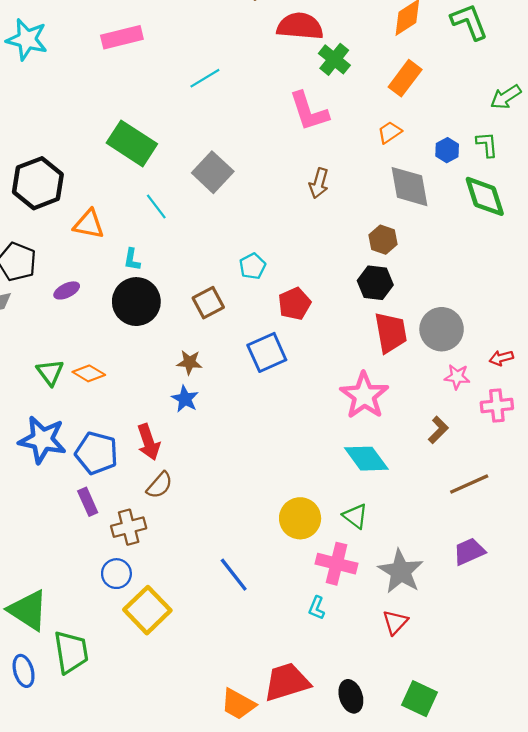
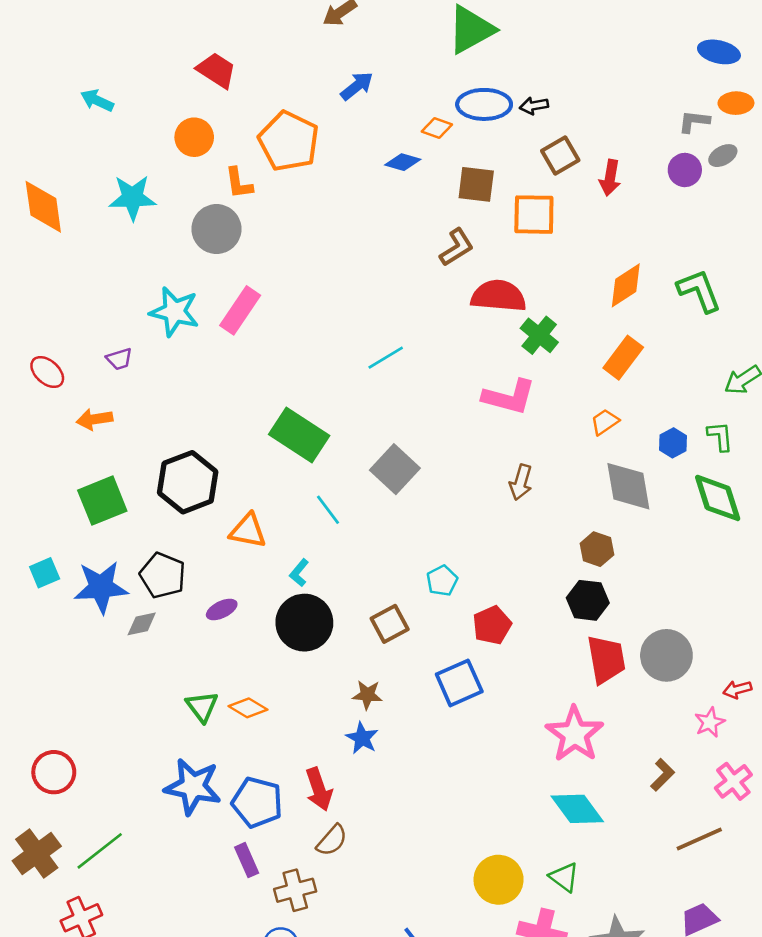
pink rectangle: (122, 37) -> (240, 310), moved, turned -42
pink L-shape: (309, 111) -> (509, 397), turned -57
cyan L-shape: (132, 260) -> (299, 573), turned 30
pink star: (457, 377) -> (710, 722), moved, turned -30
pink cross: (497, 406) -> (733, 781), moved, turned -32

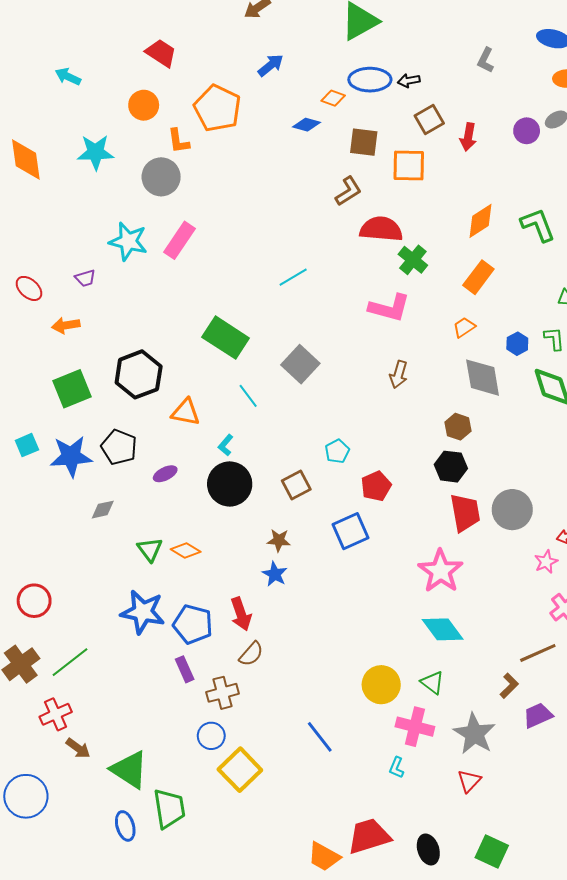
gray L-shape: (694, 121) -> (486, 60), moved, turned -70
gray diamond: (142, 624) -> (103, 510), moved
brown L-shape: (663, 775) -> (509, 686), moved

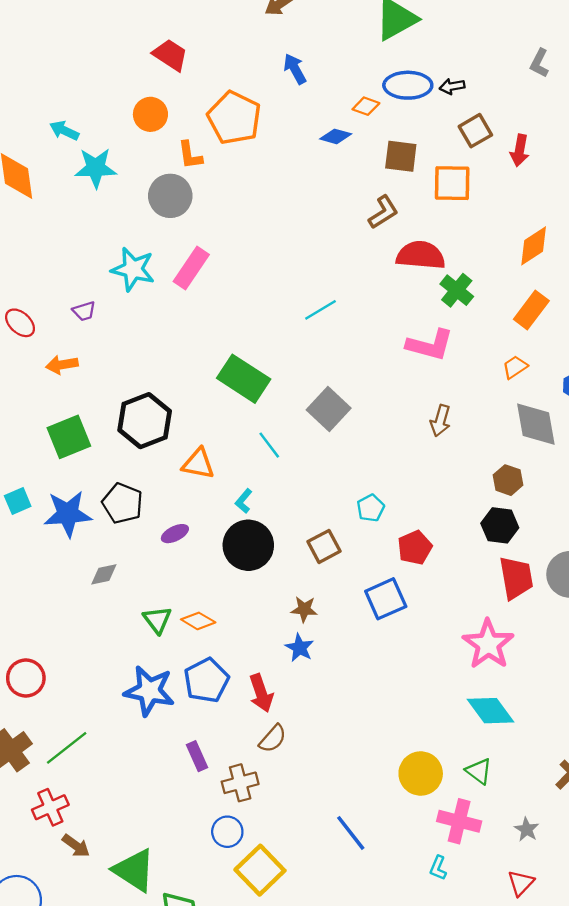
blue arrow: (271, 65) -> (295, 69), turned -80
cyan arrow: (68, 77) -> (64, 131), moved
blue pentagon: (193, 624) -> (206, 680), moved, turned 30
gray star: (474, 734) -> (527, 829), size x0.5

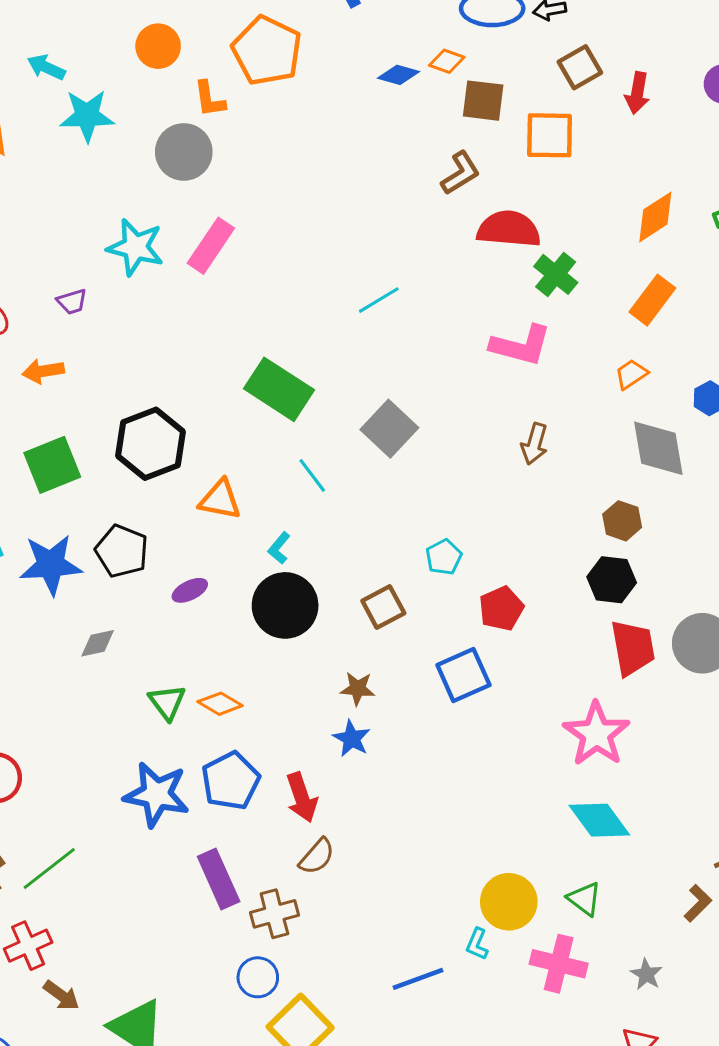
orange diamond: (366, 106) -> (447, 61), moved
purple rectangle: (197, 756) -> (219, 879), size x1.5
blue line: (351, 833) -> (418, 979), turned -72
cyan L-shape: (438, 868) -> (477, 944), moved

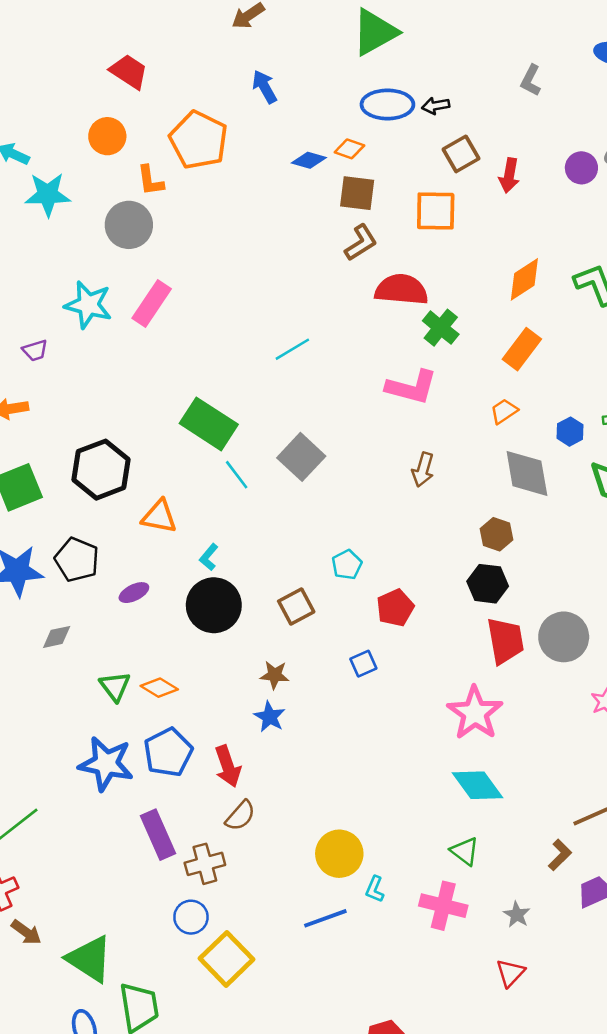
brown square: (483, 101) -> (357, 193), moved
cyan line: (312, 475) -> (237, 475), moved
blue square: (463, 675) -> (363, 664), size x0.6
yellow circle: (509, 902) -> (339, 854), moved

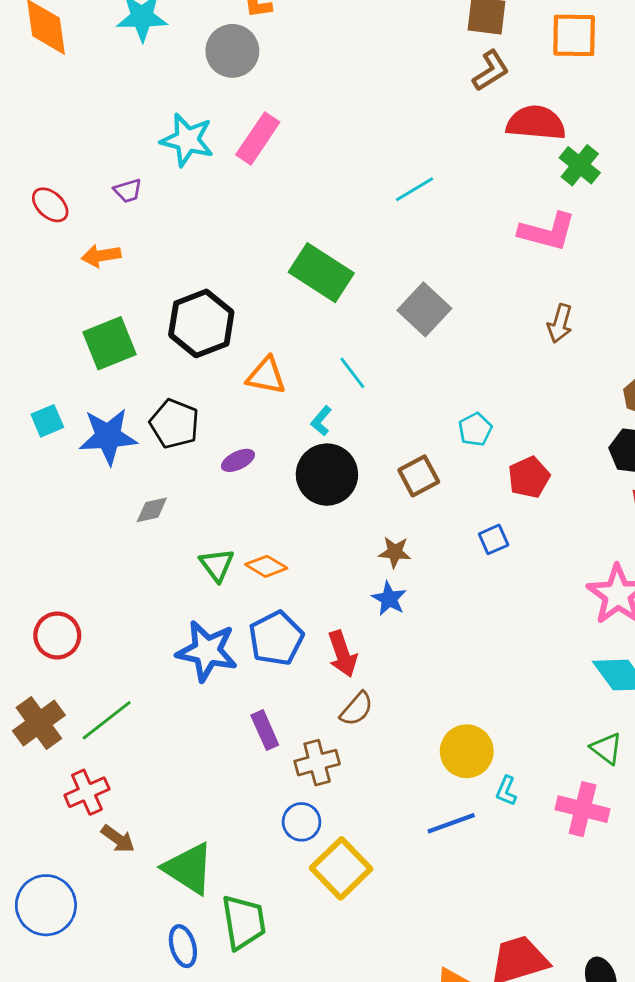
cyan line: (237, 475) -> (352, 373), moved
purple rectangle: (158, 835) -> (265, 730), size x0.7

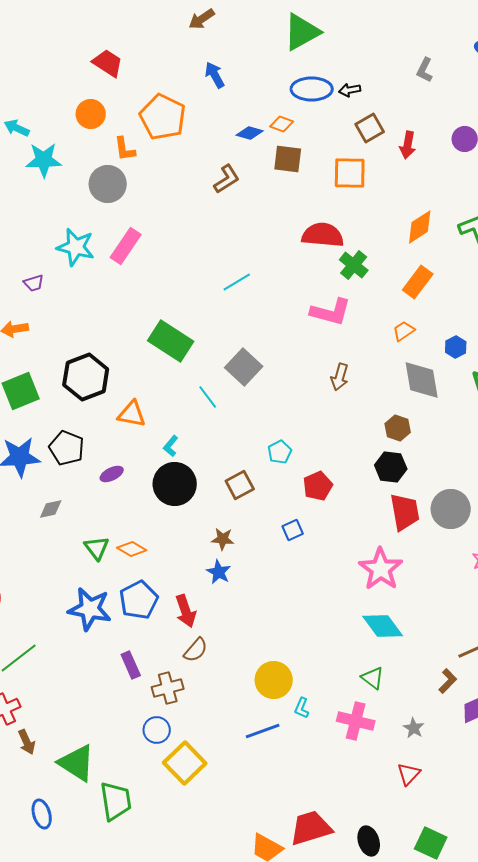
brown L-shape: (491, 71) -> (227, 179), moved
cyan line: (352, 373) -> (208, 397), moved
brown arrow: (118, 839) -> (27, 742), turned 30
blue ellipse: (183, 946) -> (42, 814), moved

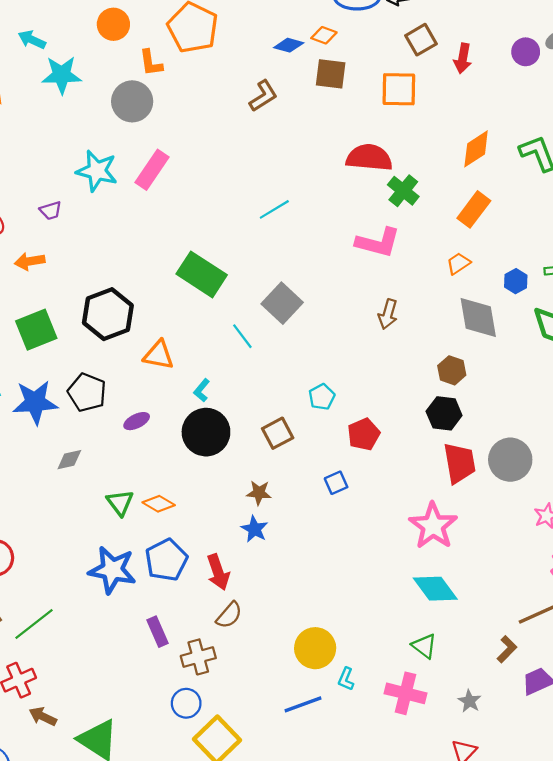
brown arrow: (27, 742) -> (43, 716), turned 140

